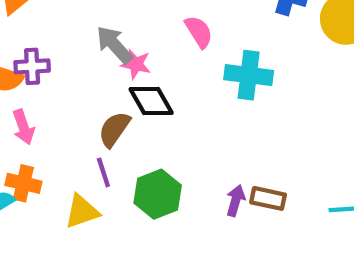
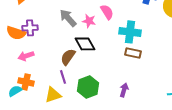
pink star: (136, 64) -> (89, 21), moved
pink arrow: (23, 127) -> (26, 56), turned 91
brown rectangle: (268, 198) -> (133, 53), moved

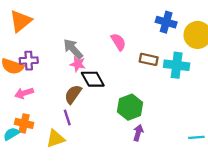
pink star: (89, 21) -> (78, 64), moved
cyan cross: (130, 32) -> (177, 65), moved
brown rectangle: (133, 53) -> (149, 59), moved
green hexagon: (88, 87) -> (130, 107), moved

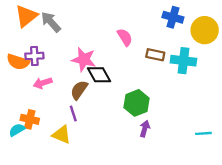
gray arrow: (73, 49) -> (51, 22), moved
pink star: (78, 64) -> (84, 59), size x1.5
pink arrow: (24, 93) -> (43, 83), moved
yellow triangle: (56, 139) -> (61, 135), turned 42

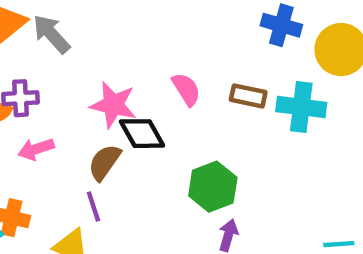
pink semicircle: (125, 37) -> (186, 89), moved

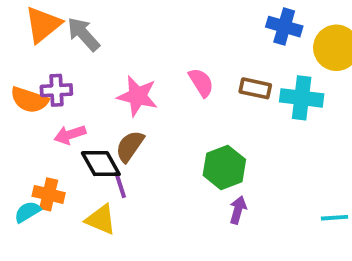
black diamond: (142, 134) -> (101, 164), moved

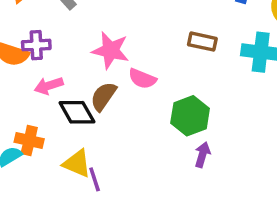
pink semicircle: (201, 83) -> (142, 79), moved, turned 144
brown rectangle: (255, 88) -> (202, 42), moved
purple line: (120, 185) -> (95, 179), moved

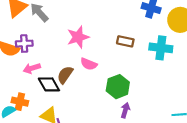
pink star: (111, 50) -> (78, 37), moved, turned -30

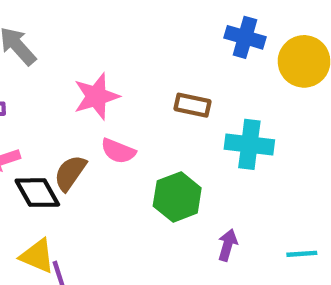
cyan cross: (161, 48) -> (249, 144), moved
purple arrow: (125, 110) -> (228, 245), moved

